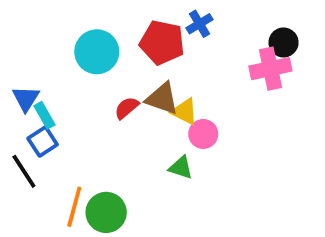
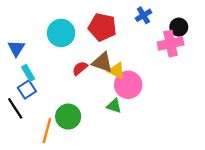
blue cross: (199, 24) -> (143, 15), moved
blue triangle: (26, 98) -> (16, 48), moved
pink circle: (203, 134) -> (128, 85), size x1.5
green circle: (106, 212) -> (68, 117), moved

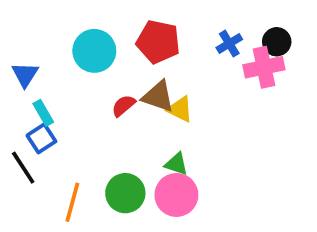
blue cross: (143, 15) -> (229, 44), moved
pink circle: (128, 85) -> (176, 195), moved
green circle: (68, 117) -> (125, 193), moved

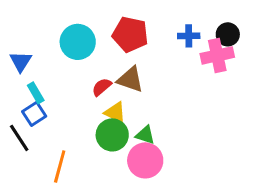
blue cross: (229, 44) -> (189, 36), turned 30
yellow triangle: (180, 109) -> (115, 112), moved
green circle: (125, 193) -> (112, 135), moved

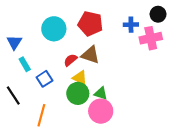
black circle: (228, 34) -> (158, 14), moved
blue square: (34, 114) -> (44, 79), moved

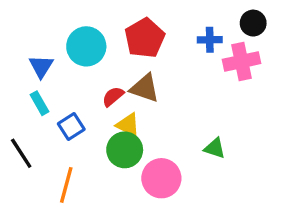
red pentagon: (90, 24) -> (145, 38), turned 30
blue triangle: (14, 42) -> (41, 66), moved
green triangle: (101, 93) -> (215, 148), moved

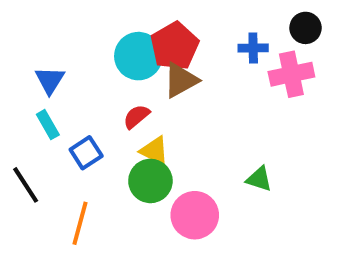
cyan circle: (86, 46) -> (138, 56), moved
brown triangle: (145, 88) -> (181, 80), moved, turned -48

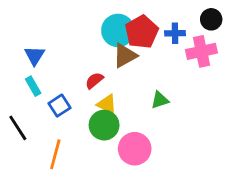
red pentagon: (175, 46) -> (142, 32), moved
cyan circle: (138, 56) -> (118, 30), moved
green triangle: (259, 179) -> (160, 100), moved, turned -36

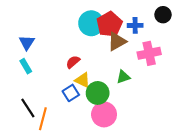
pink cross: (201, 51) -> (149, 53), moved
brown triangle: (125, 56) -> (117, 42), moved
blue square: (60, 106) -> (71, 93), moved
green circle: (104, 125) -> (98, 93), moved
black line: (18, 128) -> (28, 108), moved

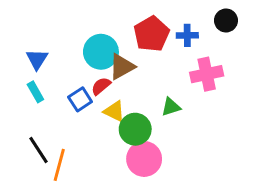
cyan circle: (91, 23) -> (101, 52), moved
brown triangle: (117, 42) -> (122, 67), moved
blue square: (71, 93) -> (80, 99), moved

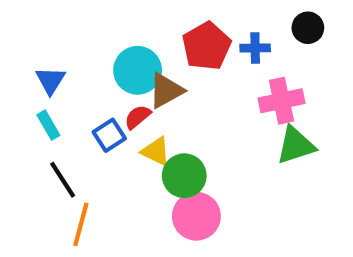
green triangle: (171, 107) -> (296, 145), moved, size x1.5
black line: (38, 150) -> (63, 180), moved

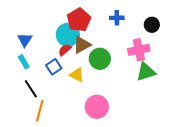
black circle: (308, 28) -> (152, 25), moved
red pentagon: (207, 46) -> (79, 20), moved
blue cross: (255, 48) -> (117, 18), moved
red semicircle: (138, 117) -> (65, 50), moved
green circle: (184, 176) -> (100, 59), moved

